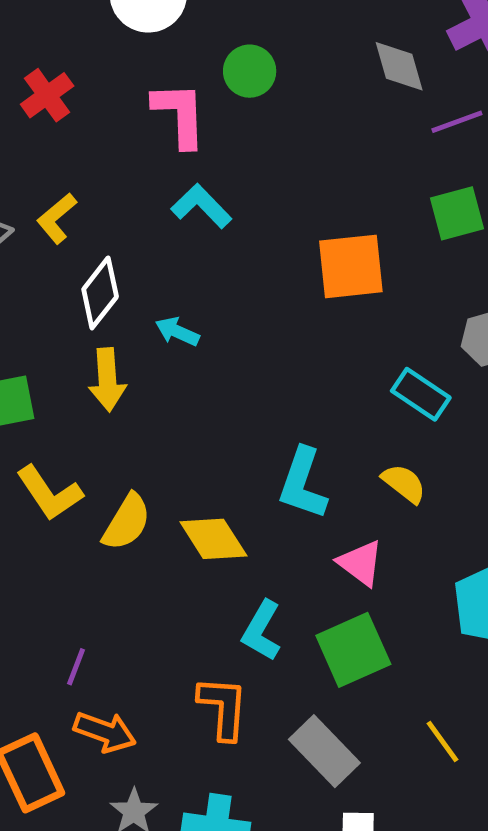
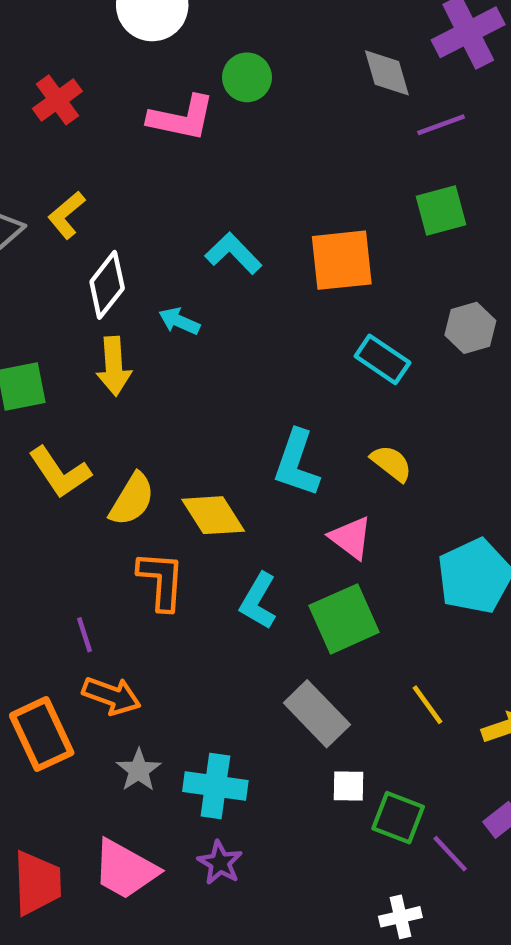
pink L-shape: (180, 114) -> (182, 118), turned 104
cyan L-shape: (201, 206) -> (233, 253), moved
cyan rectangle: (421, 394) -> (382, 359), moved
purple line: (76, 667) -> (85, 635), turned -39
orange L-shape: (223, 708) -> (161, 581), moved

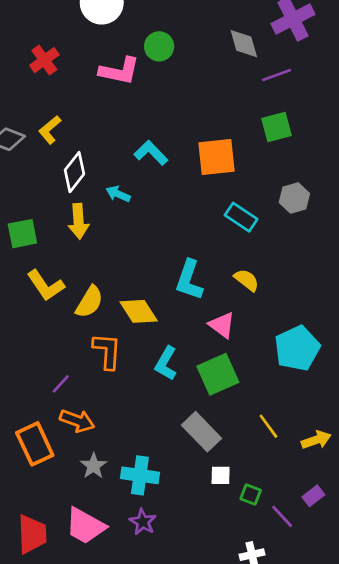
purple line: (85, 635) -> (61, 384), turned 60
green square: (398, 818) -> (251, 495), size x0.7

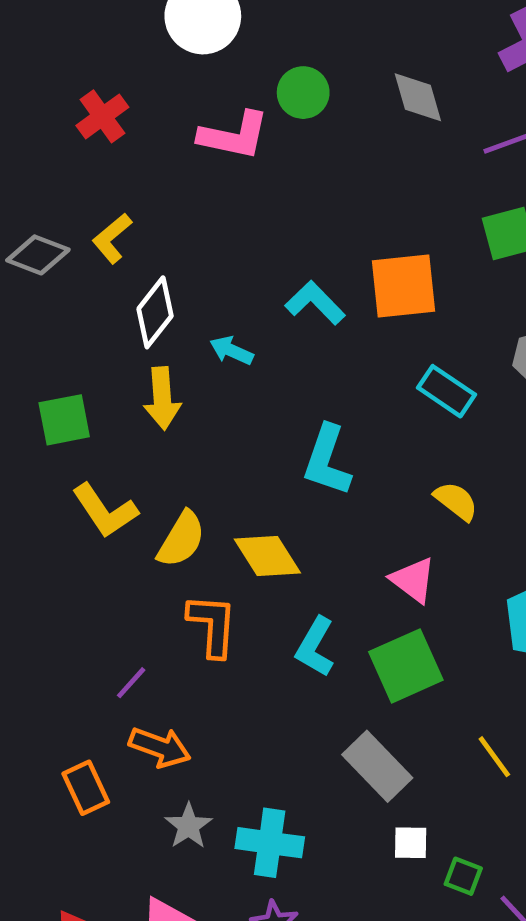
gray diamond: (244, 44) -> (418, 97), moved
cyan L-shape: (151, 153) -> (315, 303), moved
cyan L-shape: (189, 280) -> (327, 460), moved
orange rectangle: (35, 444) -> (86, 788), size x0.7

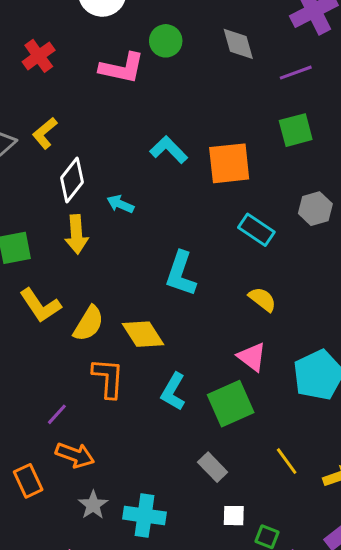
cyan L-shape: (315, 303) -> (169, 150), moved
pink triangle: (413, 580) -> (252, 357), moved
gray rectangle: (377, 766) -> (213, 467), size x0.7

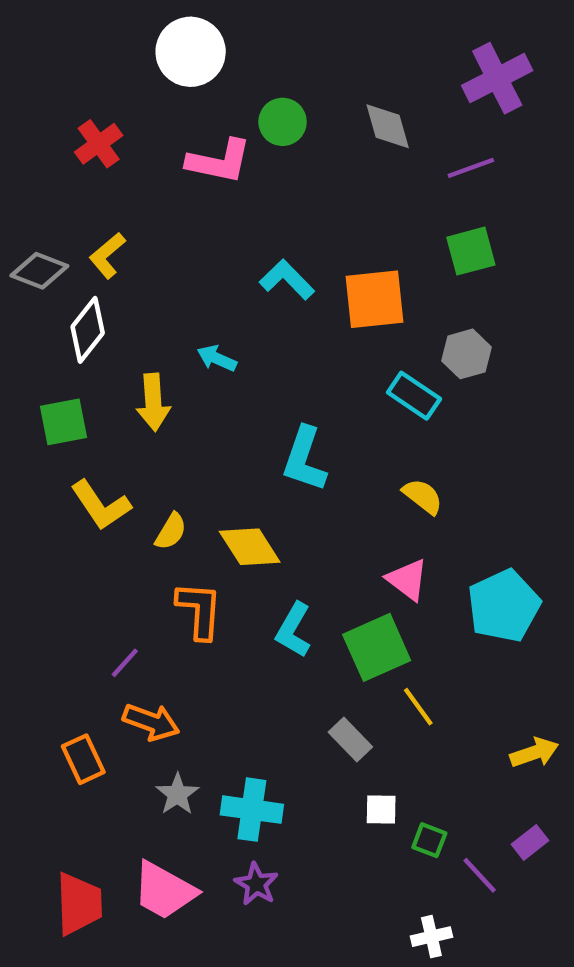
white diamond: (72, 180) -> (88, 330), moved
gray hexagon: (315, 209) -> (467, 354), moved
yellow semicircle: (89, 324) -> (171, 531), size x0.7
yellow line: (287, 461) -> (418, 707), moved

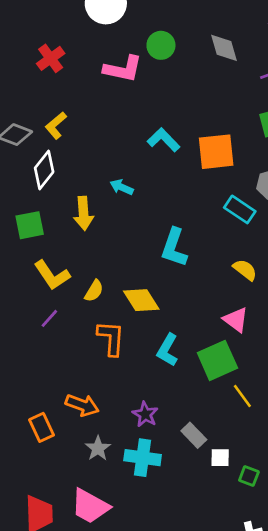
purple line: (125, 663) -> (49, 318), moved
gray rectangle: (350, 739) -> (194, 435), moved
purple star: (256, 884) -> (145, 414), moved

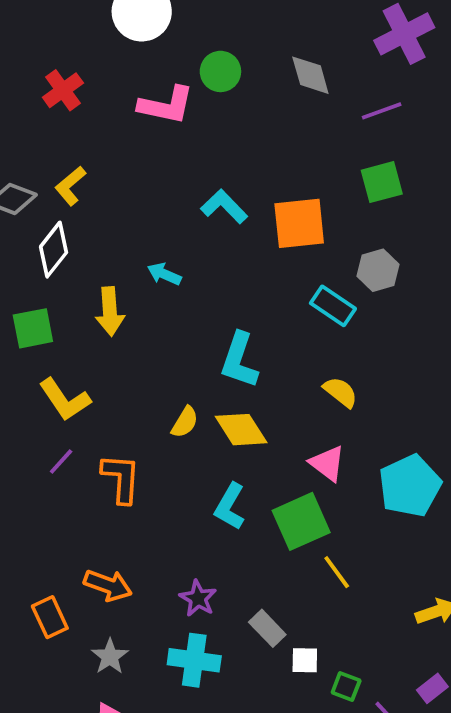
yellow semicircle: (94, 291) -> (185, 422), moved
yellow diamond: (141, 300) -> (241, 430), moved
orange L-shape: (111, 338) -> (121, 478), moved
gray star: (98, 448) -> (110, 656), moved

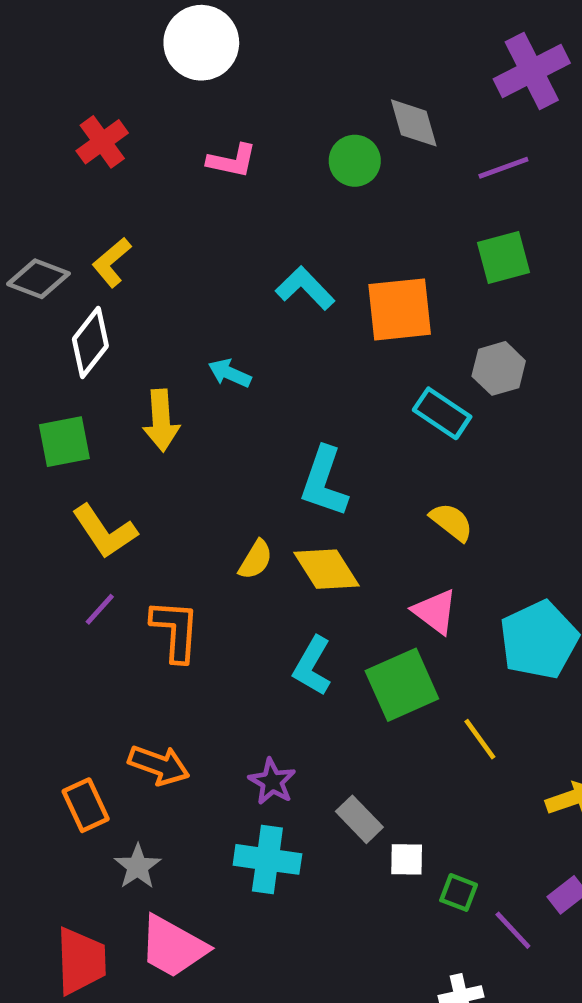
green circle: (220, 71) -> (355, 161), moved
pink L-shape: (166, 105) -> (232, 161), size x0.7
yellow line: (337, 572) -> (480, 739), moved
gray star: (110, 656) -> (138, 867), moved

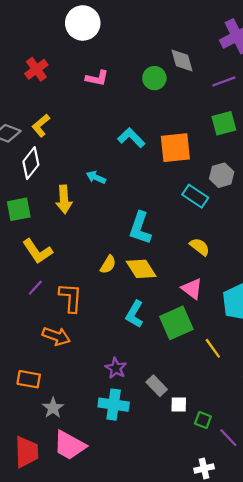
orange arrow: (159, 765) -> (56, 336), moved
orange rectangle: (86, 805) -> (29, 379), turned -55

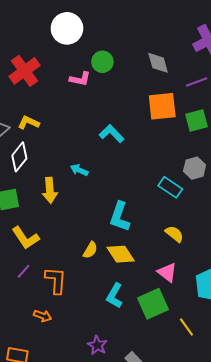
red cross: (36, 69) -> (24, 71), size x1.4
green circle: (154, 78) -> (102, 62), moved
yellow L-shape: (41, 126) -> (29, 123), turned 65
orange square: (175, 148) -> (162, 106), moved
orange arrow: (56, 336) -> (43, 316), size x0.7

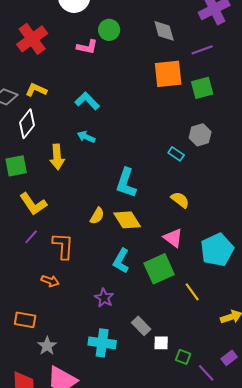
cyan L-shape: (112, 134) -> (87, 101), moved
cyan rectangle: (170, 187) -> (176, 154), size x0.7
purple star: (97, 345) -> (104, 298), moved

